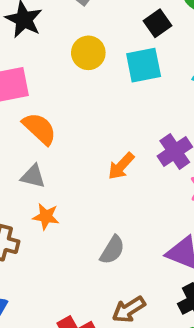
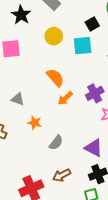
orange semicircle: (39, 129) -> (55, 78), moved
orange star: (46, 217) -> (35, 123), moved

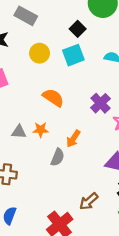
orange arrow: (65, 98) -> (73, 139), moved
orange star: (35, 123) -> (41, 130), moved
gray semicircle: (56, 143) -> (58, 157), moved

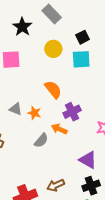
black square: (78, 29) -> (83, 37), moved
purple cross: (100, 103) -> (72, 112), moved
orange arrow: (73, 139) -> (59, 129), turned 63

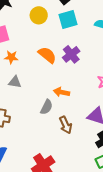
purple cross: (72, 112) -> (71, 54), moved
orange star: (34, 113) -> (11, 57), moved
brown arrow: (56, 185) -> (66, 125), moved, turned -78

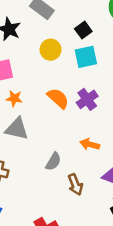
gray triangle: (15, 82) -> (17, 129), size x1.5
orange arrow: (62, 92) -> (90, 144), moved

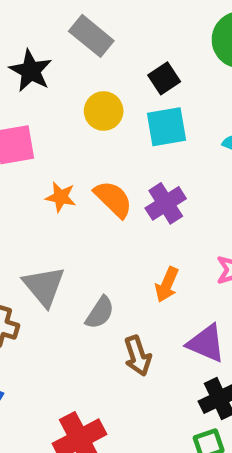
orange star: (14, 98) -> (61, 197), moved
gray triangle: (17, 129) -> (44, 286), moved, turned 35
orange arrow: (90, 144) -> (167, 285), turned -84

